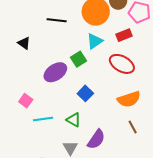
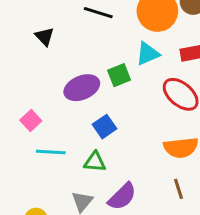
blue square: (85, 93) -> (105, 127), moved
green triangle: (74, 120) -> (95, 162), turned -35

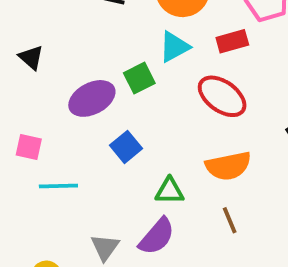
black triangle: (45, 37) -> (31, 57), moved
pink square: (31, 120) -> (29, 147), turned -30
green triangle: (95, 162) -> (170, 191), moved

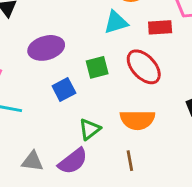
green square: (139, 78) -> (97, 67), moved
green triangle: (170, 191) -> (90, 129), turned -50
gray triangle: (105, 247) -> (32, 161), turned 50

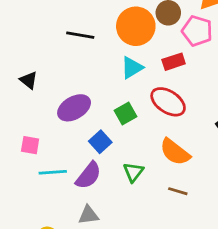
orange semicircle: (137, 120) -> (175, 152), turned 52
purple semicircle: (73, 161) -> (88, 176), moved
brown line: (130, 161) -> (178, 191), turned -48

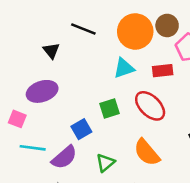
black triangle: (29, 80) -> (51, 51), moved
purple ellipse: (74, 108) -> (42, 91), moved

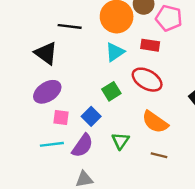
black triangle: (51, 51) -> (46, 53), size x1.5
red rectangle: (163, 71) -> (150, 45), turned 30
pink square: (17, 119) -> (61, 117), moved

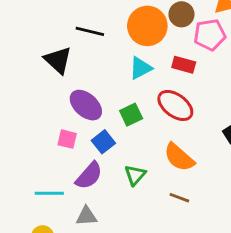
pink pentagon: (169, 18) -> (210, 35), turned -30
purple ellipse: (47, 92) -> (86, 105), moved, turned 68
cyan line: (52, 144) -> (49, 193), moved

